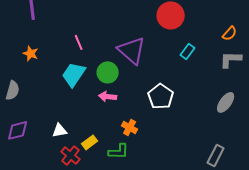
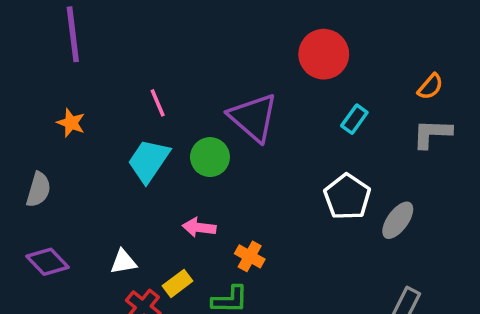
pink arrow: (108, 96) -> (199, 227), moved
white pentagon: (161, 96) -> (347, 197), moved
gray ellipse: (226, 102) -> (398, 220), moved
purple diamond: (18, 130) -> (48, 262), turned 60

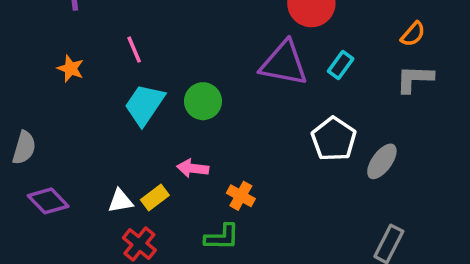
pink line: (158, 103) -> (134, 50), moved
purple triangle: (253, 117) -> (284, 63), moved, turned -30
gray semicircle: (38, 190) -> (24, 148), moved
yellow rectangle: (177, 283) -> (155, 198), moved

